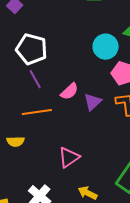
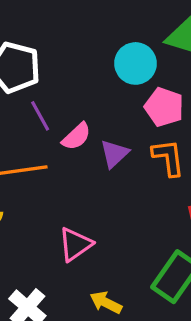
purple line: (35, 79) -> (40, 116), moved

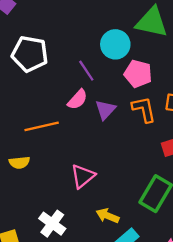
purple line: (40, 116) -> (86, 71), moved

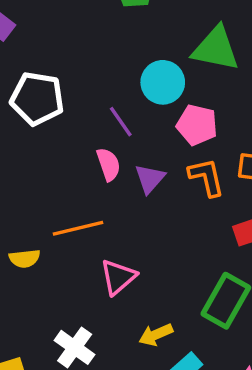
pink semicircle: (77, 100) -> (108, 164), turned -60
orange line: (42, 126) -> (78, 228), moved
yellow arrow: (108, 216) -> (156, 335), turned -45

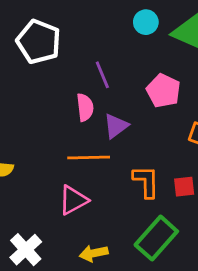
cyan circle: (163, 82) -> (146, 22), moved, size x0.7
orange L-shape: (206, 177) -> (146, 182), moved
orange line: (78, 228) -> (89, 158), moved

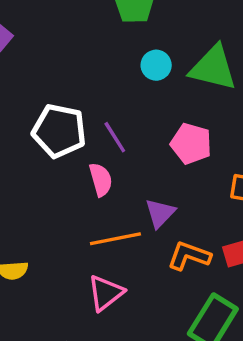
white pentagon: (39, 42) -> (59, 131), moved
purple triangle: (116, 126) -> (160, 213), moved
orange L-shape: (146, 182) -> (189, 256), turned -60

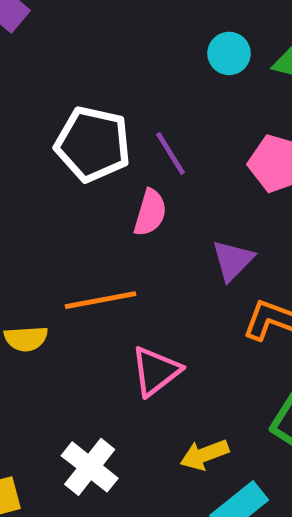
pink semicircle: (101, 180) -> (150, 213), turned 32
orange line: (115, 239) -> (101, 300), moved

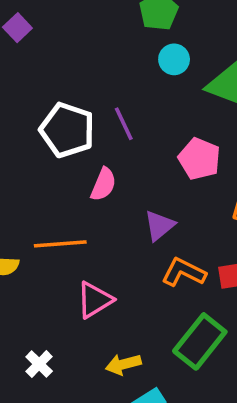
cyan circle: (229, 53) -> (174, 59), moved
purple line: (170, 154) -> (124, 124), moved
white cross: (90, 467) -> (39, 364), size x0.7

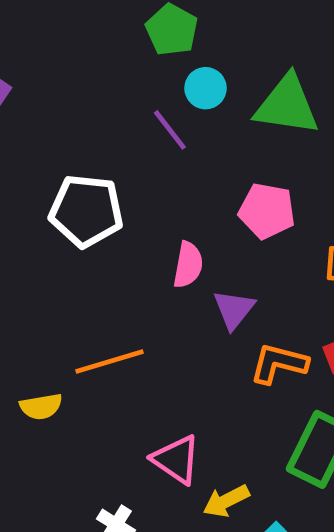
purple line: (124, 124) -> (170, 130), moved
pink semicircle: (103, 184) -> (188, 265), moved
pink triangle: (95, 300) -> (176, 460), moved, turned -42

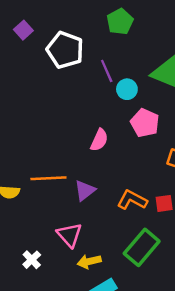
cyan circle: (206, 88) -> (127, 89), moved
white pentagon: (86, 211) -> (65, 50), moved
purple triangle: (234, 309) -> (85, 190), moved

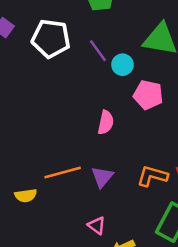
pink triangle: (69, 235) -> (97, 225), size x0.7

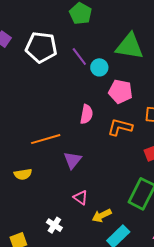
orange line: (63, 173) -> (46, 139), moved
orange L-shape: (152, 176) -> (120, 127), moved
purple triangle: (102, 177) -> (72, 160), moved

